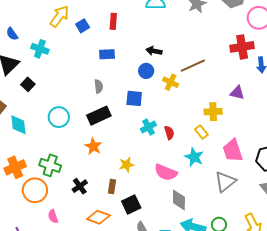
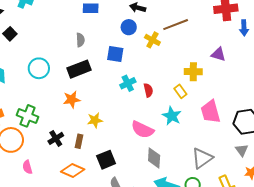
orange star: (93, 146) -> (72, 99), turned 30
yellow star: (127, 165) -> (95, 120), moved
gray triangle: (225, 182) -> (202, 158), moved
brown rectangle: (112, 187) -> (79, 141), moved

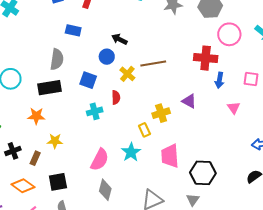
gray semicircle: (80, 40) -> (57, 59), size x1.5
yellow cross: (193, 72) -> (161, 113), turned -30
red semicircle: (148, 90) -> (116, 97), moved
pink semicircle: (142, 130) -> (100, 160), turned -100

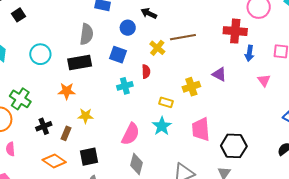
blue circle: (107, 57) -> (128, 28), moved
yellow rectangle: (144, 130) -> (166, 102), moved, turned -48

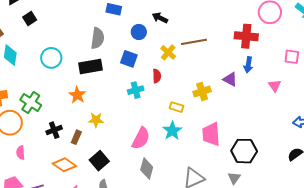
blue arrow: (249, 53) -> (248, 65), moved
orange star: (67, 91) -> (77, 95), turned 30
black square: (89, 157) -> (99, 161), turned -30

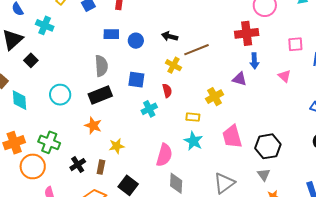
black arrow: (160, 18) -> (170, 36), moved
blue circle: (139, 32) -> (136, 41), moved

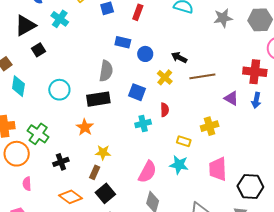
yellow cross: (173, 65) -> (165, 77), moved
purple triangle: (240, 79) -> (231, 98), moved
cyan star: (193, 141) -> (179, 165), turned -30
brown rectangle: (101, 167) -> (95, 172), moved

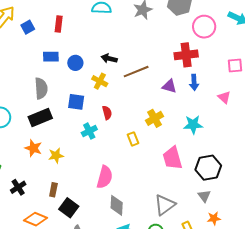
yellow rectangle: (184, 141) -> (133, 139), turned 64
yellow star: (103, 152) -> (56, 155), moved
cyan star: (179, 165) -> (193, 125), moved

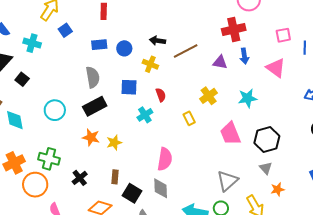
blue square: (28, 27) -> (65, 30), moved
pink triangle: (224, 97) -> (276, 68), size x1.5
gray diamond: (117, 205) -> (161, 188), moved

